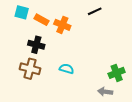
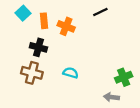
cyan square: (22, 12) -> (23, 13), turned 32
orange rectangle: (41, 20) -> (44, 21), turned 56

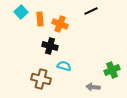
black cross: (38, 47) -> (50, 46), moved
brown cross: (32, 73) -> (41, 79), moved
gray arrow: (111, 97) -> (93, 87), moved

